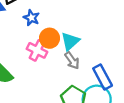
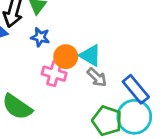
cyan triangle: (70, 41) -> (90, 56), turned -36

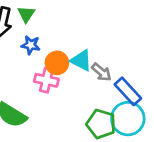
gray arrow: (97, 77) -> (101, 72), moved

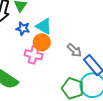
cyan triangle: (81, 60) -> (44, 26), moved

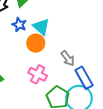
pink cross: (34, 55) -> (38, 74), moved

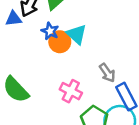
orange circle: (36, 43) -> (60, 42), moved

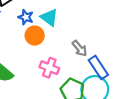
orange circle: (60, 42) -> (35, 36), moved

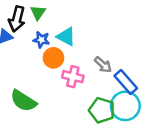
pink cross: (49, 68) -> (73, 77), moved

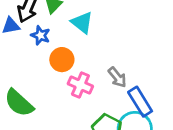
cyan triangle: (66, 37) -> (82, 23), moved
blue star: (41, 40) -> (41, 35), moved

